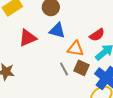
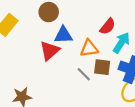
red triangle: (28, 38) -> (50, 51), moved

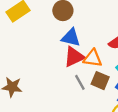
red triangle: (50, 51) -> (74, 57), moved

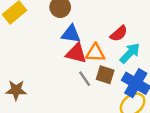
red triangle: (74, 57) -> (76, 53), turned 45

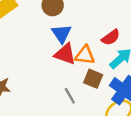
blue triangle: (71, 34) -> (61, 34), turned 42
gray line: (85, 79) -> (70, 96), moved

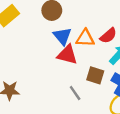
orange triangle: (85, 55) -> (85, 38), moved

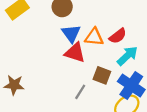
gray line: (75, 93) -> (80, 92), turned 63

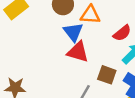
orange triangle: (94, 37) -> (90, 15), moved

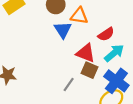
red triangle: (78, 52) -> (86, 53), moved

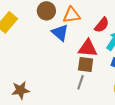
brown square: (90, 70) -> (86, 65), moved

